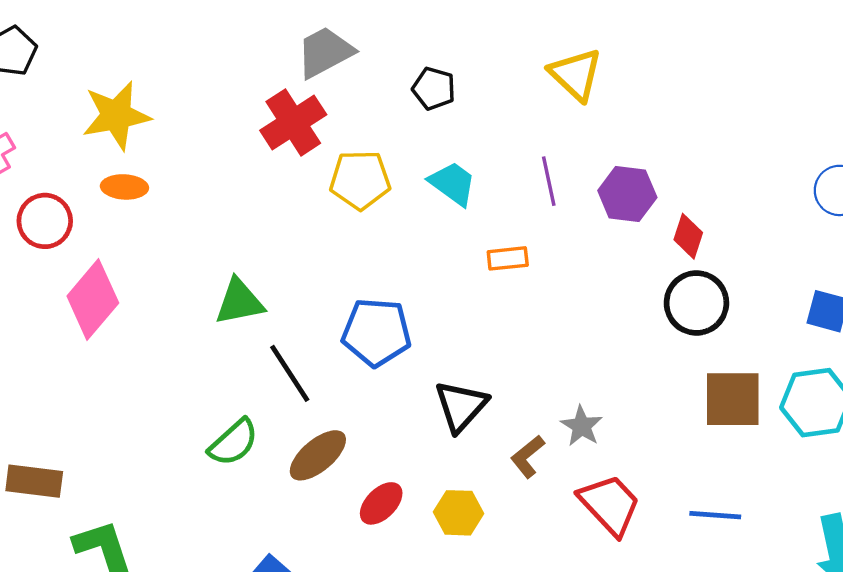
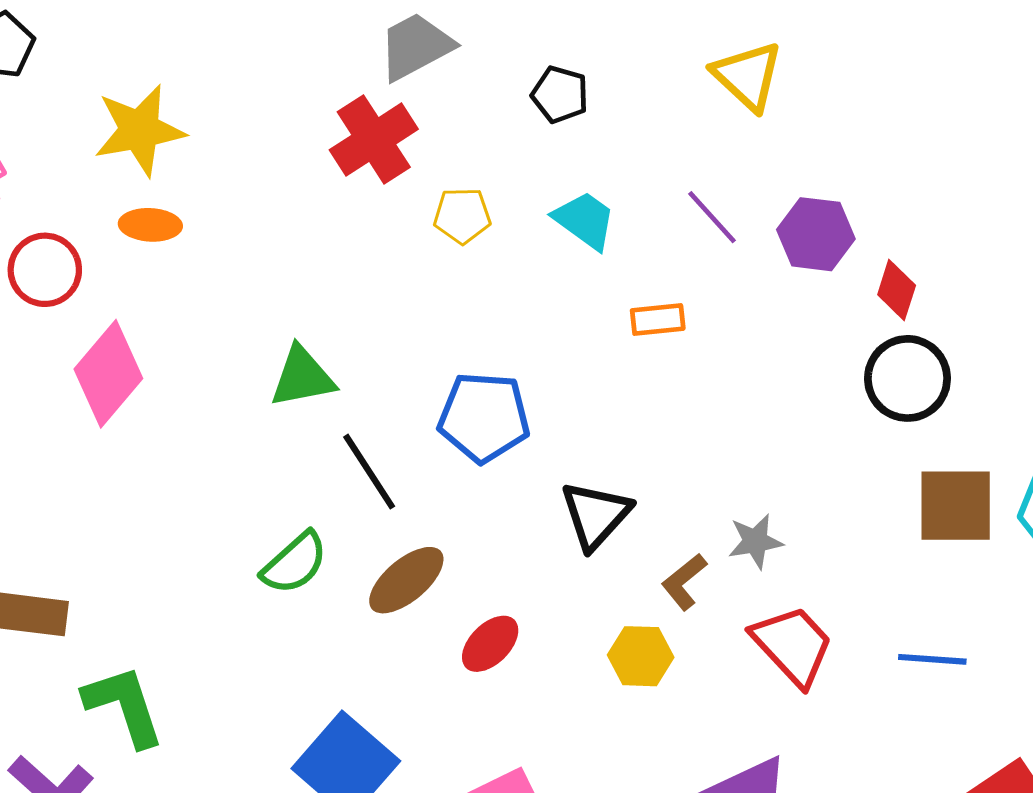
yellow pentagon: (360, 180) -> (462, 216), size x0.7
purple line: (549, 181) -> (712, 217), turned -30
gray star: (582, 426) -> (755, 541), turned 30
yellow hexagon: (459, 513) -> (641, 656), moved

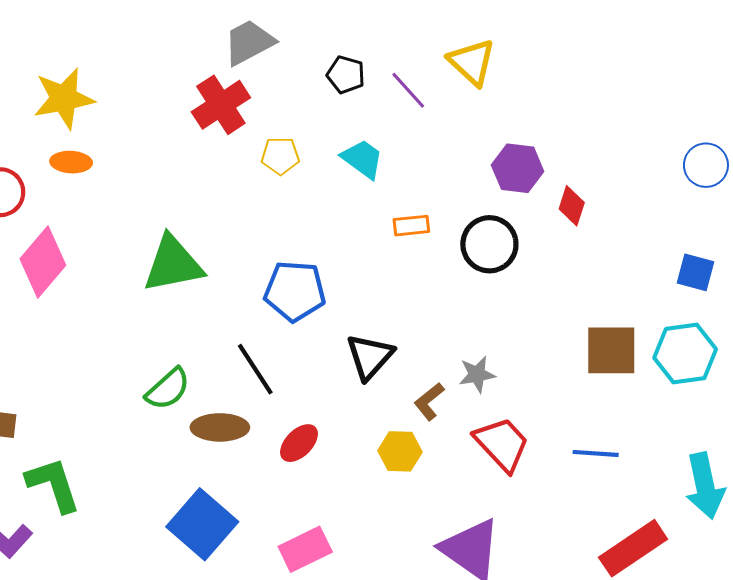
purple line: (712, 217) -> (408, 90), moved
green triangle: (302, 377) -> (173, 264), size x1.4
black circle: (907, 378) -> (489, 244), moved
black line: (369, 472) -> (255, 369), moved
brown ellipse: (406, 580) -> (220, 427), moved, turned 40

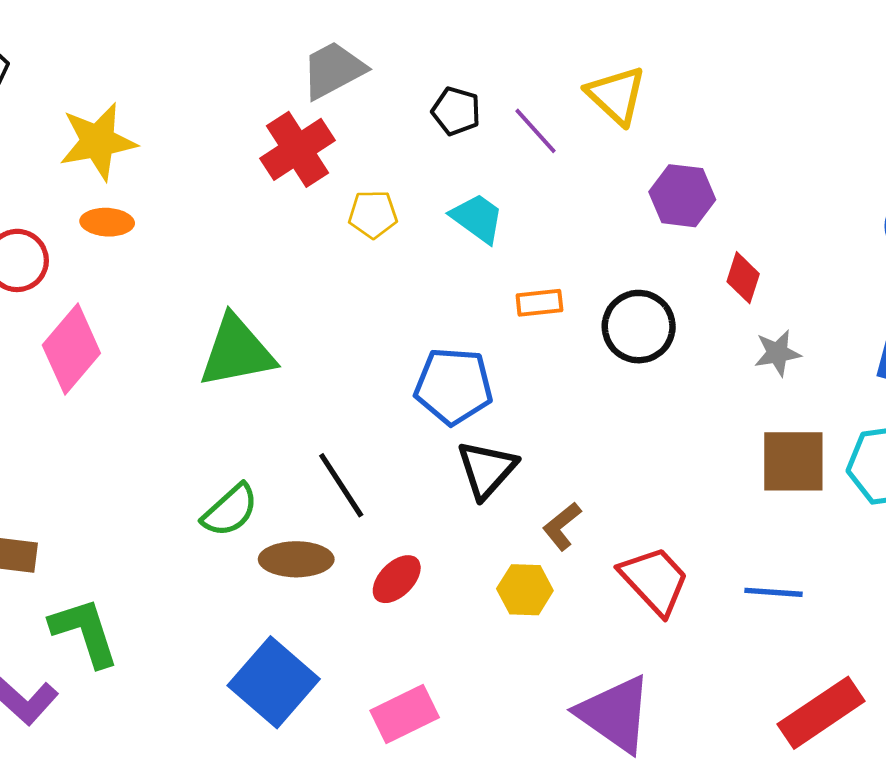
purple hexagon: (518, 168) -> (682, 196), moved
blue pentagon: (295, 291) -> (454, 386), moved
gray star: (477, 374) -> (777, 353), moved

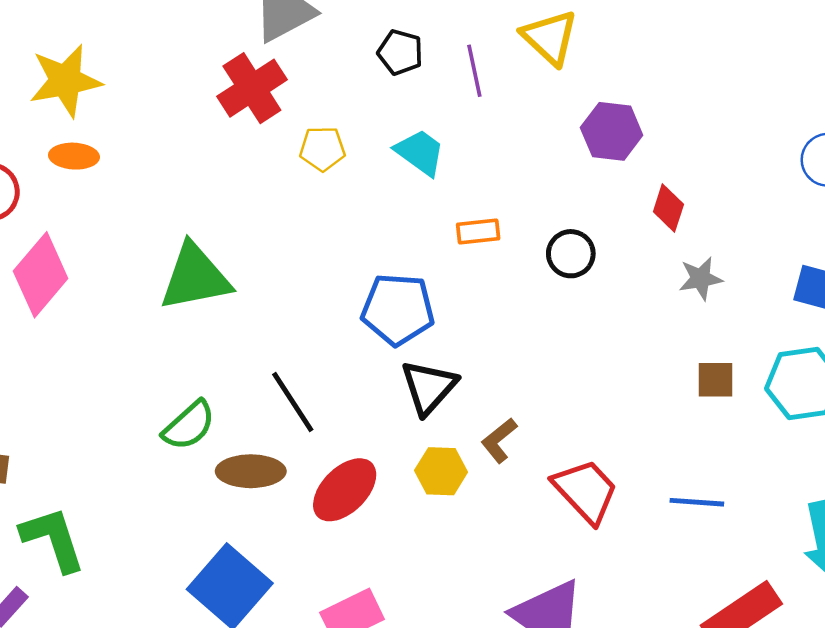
purple line: (536, 131) -> (474, 71), turned 30
black circle: (639, 327) -> (571, 254), size x0.7
brown square: (793, 461) -> (715, 380), size x0.6
red ellipse: (397, 579) -> (345, 490), size x1.4
yellow hexagon: (525, 590) -> (441, 471), moved

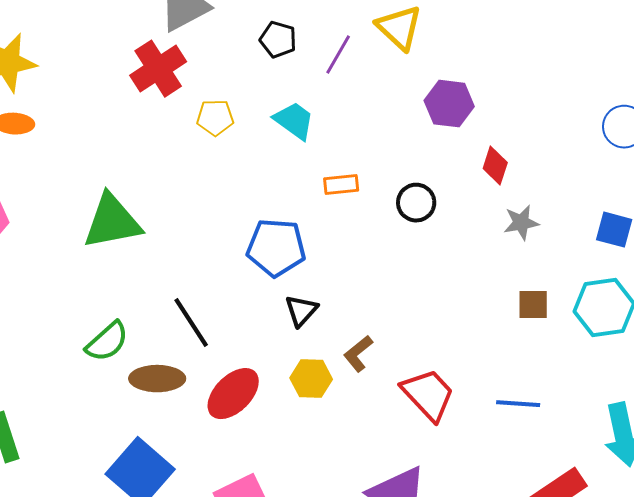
purple line: (474, 71) -> (338, 55), turned 42
black triangle: (429, 387) -> (301, 311), size x0.7

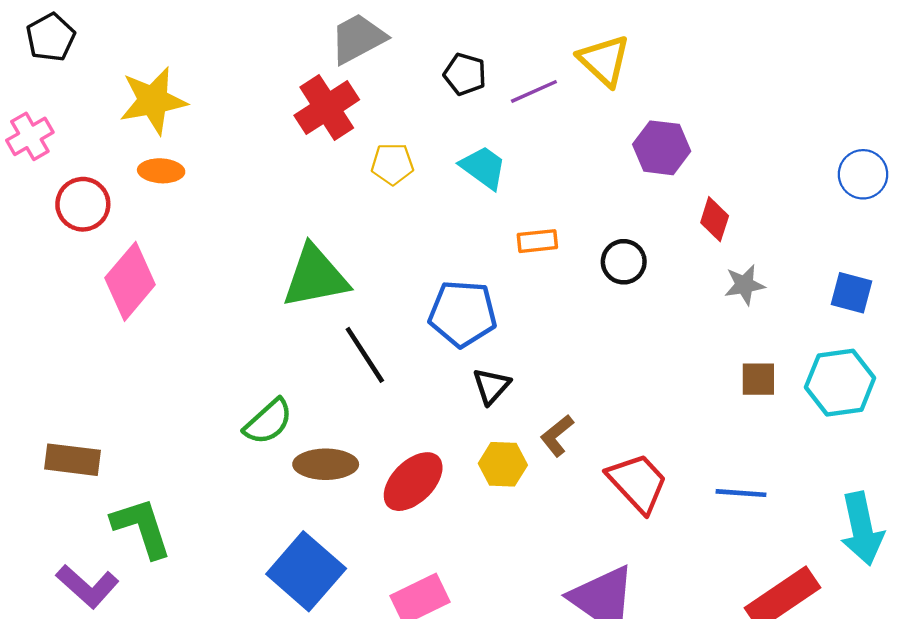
purple line: (338, 55) -> (534, 91), turned 36
green triangle: (112, 222) -> (315, 277), moved
black line: (191, 323) -> (365, 355), moved

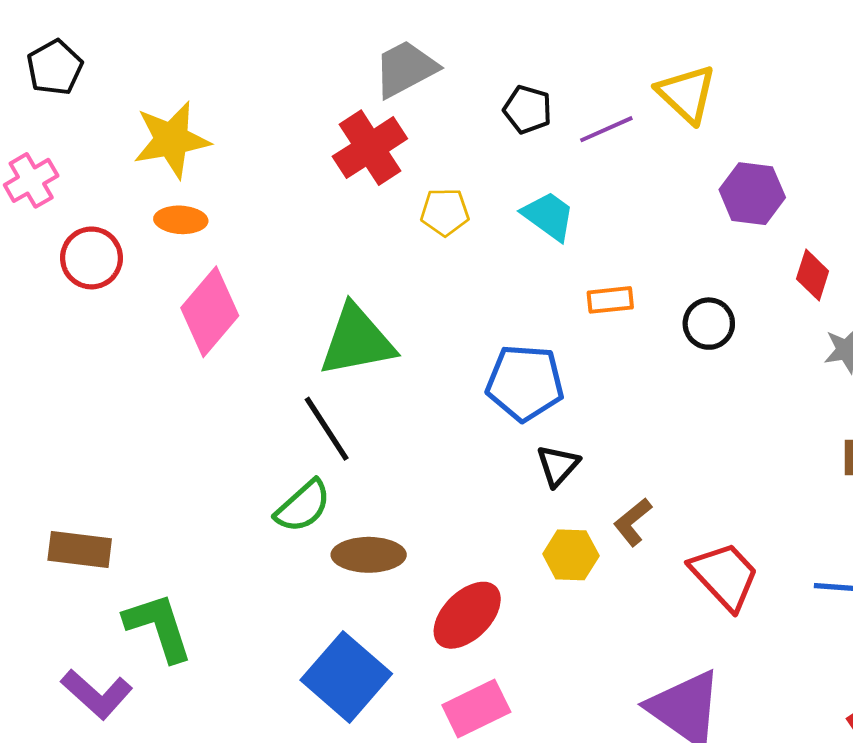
pink diamond: (130, 281) -> (210, 312), moved
black line: (365, 355) -> (327, 429), moved
red ellipse: (413, 482) -> (467, 615), moved

